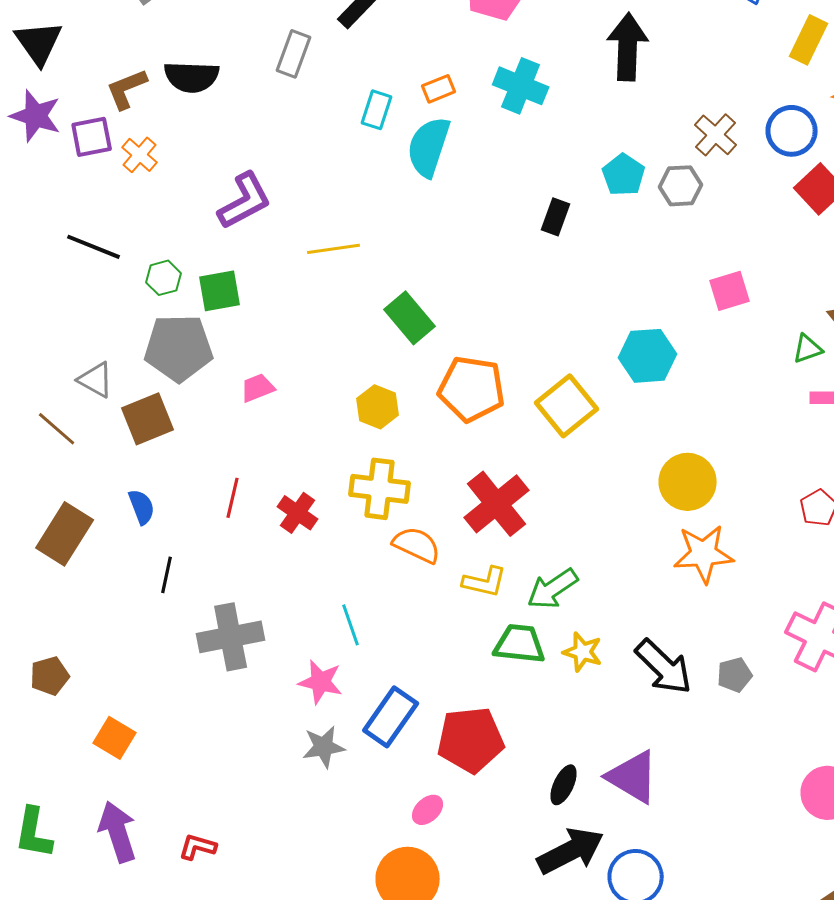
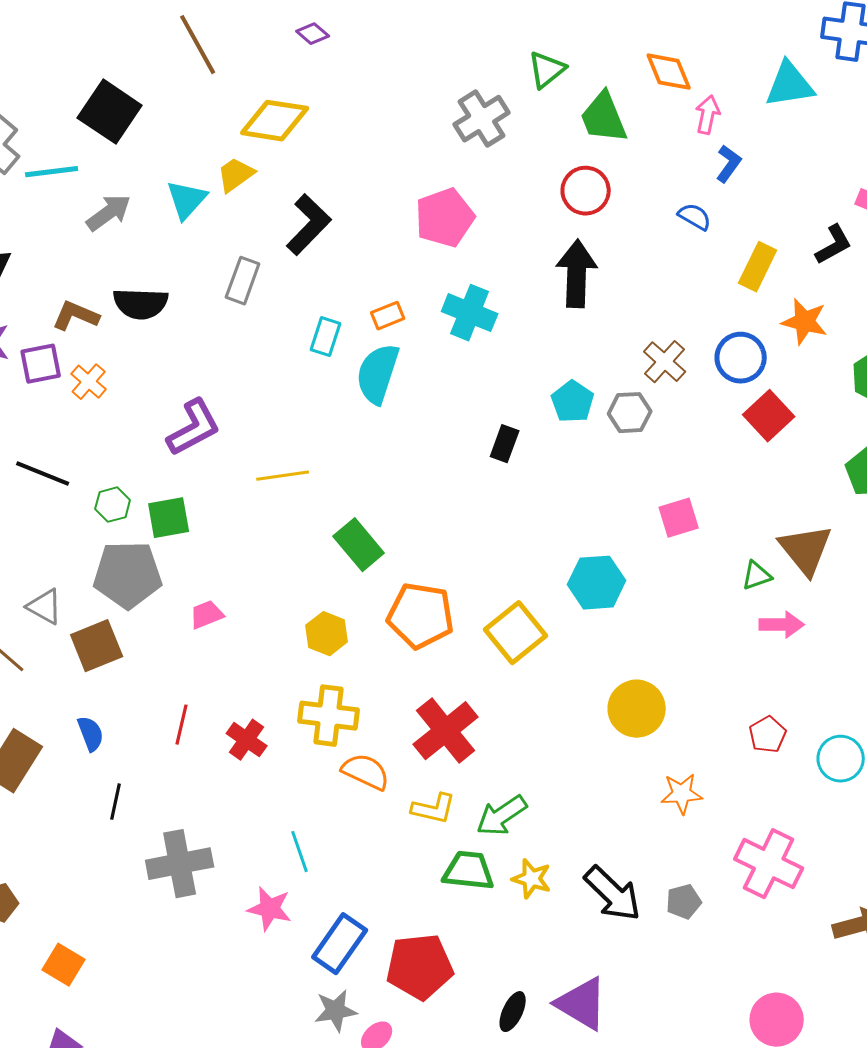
brown L-shape: (127, 89) -> (76, 316), turned 45
orange star: (704, 554) -> (682, 794), moved, size x0.7
gray star: (324, 747) -> (336, 1011), moved

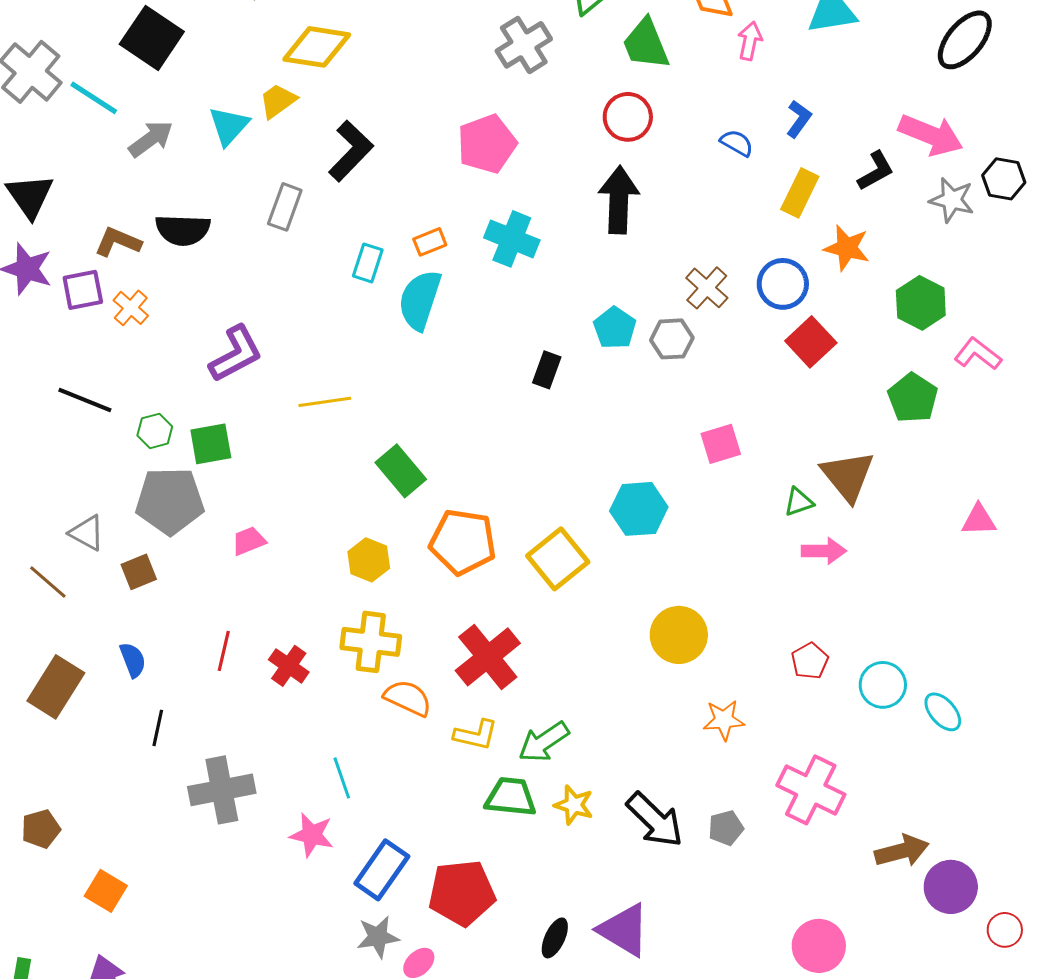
blue L-shape: (729, 164) -> (799, 119), moved
cyan line: (52, 172) -> (94, 98), turned 40
brown square: (97, 646) -> (139, 572), size x0.7

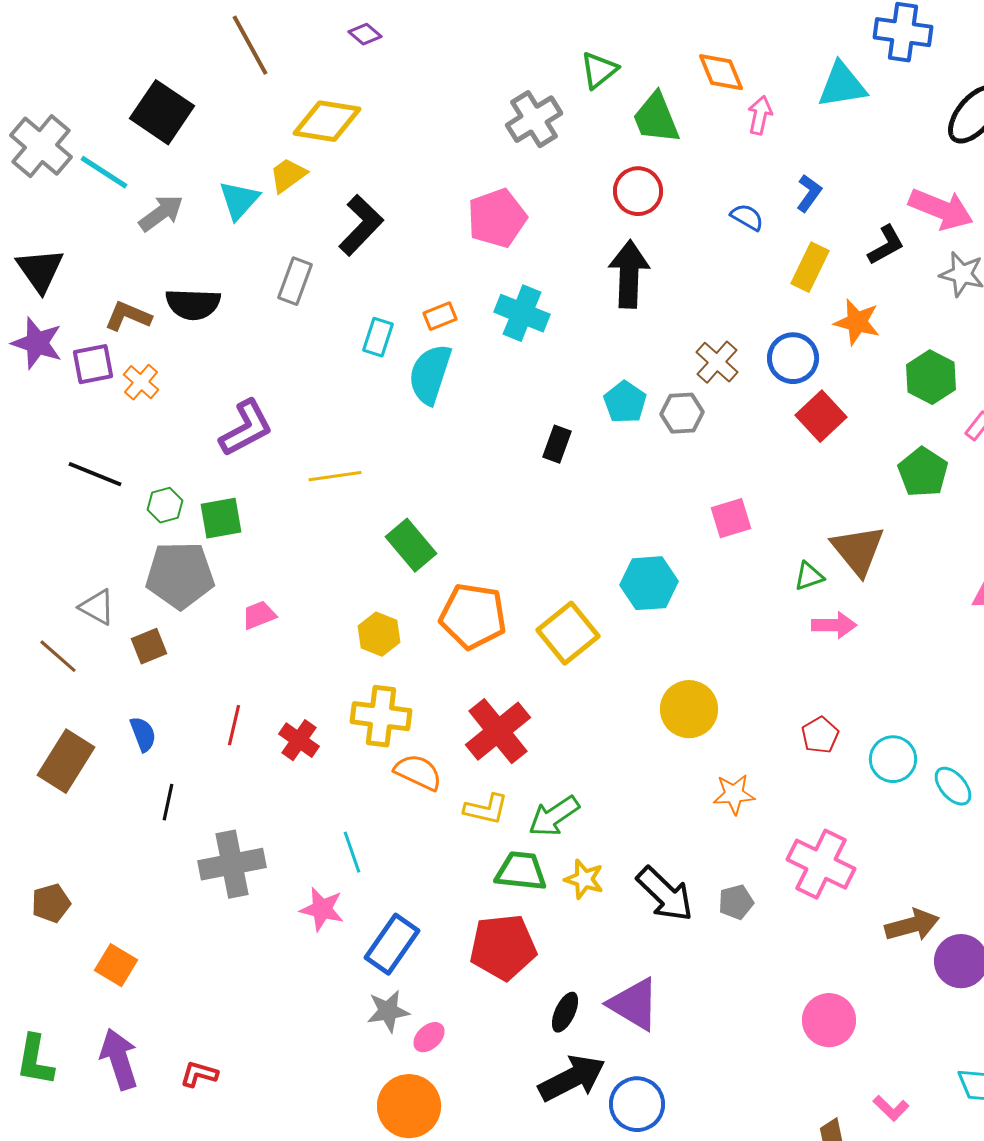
red pentagon: (462, 893) -> (503, 947), moved

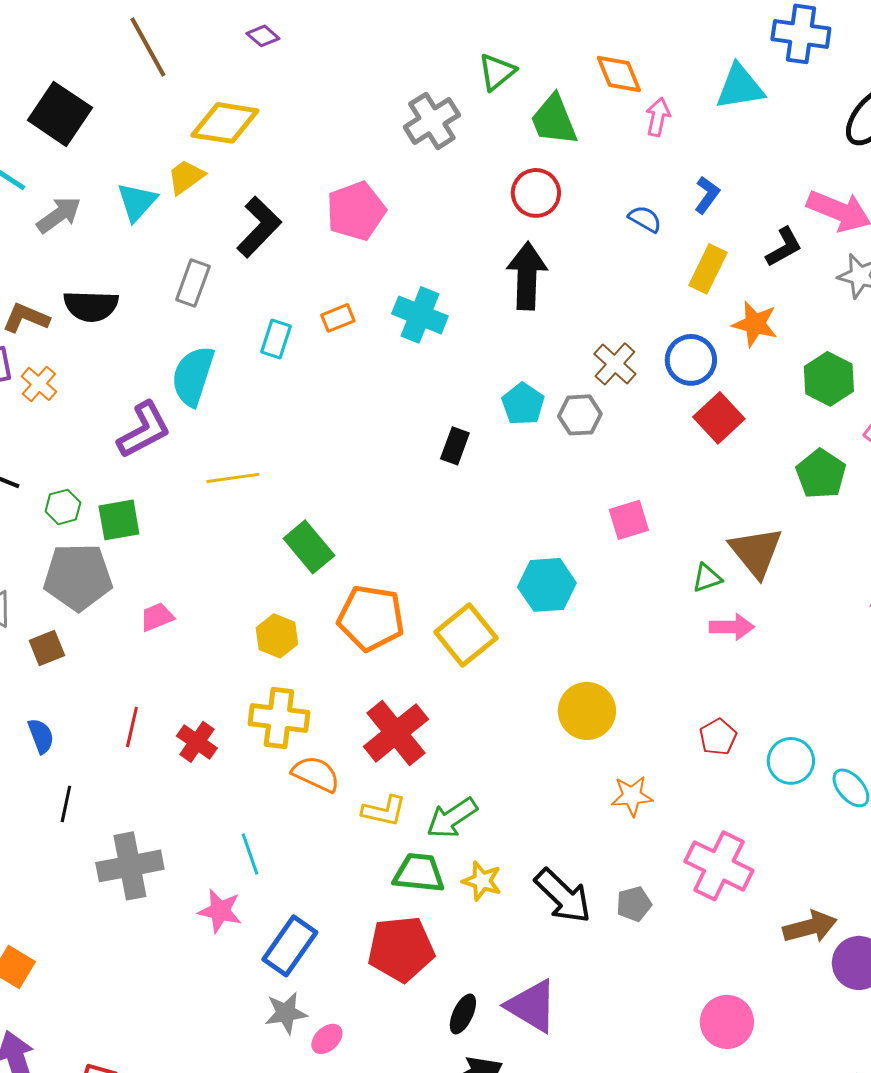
pink pentagon: (497, 218) -> (356, 211), moved
cyan semicircle: (430, 374) -> (193, 376), moved

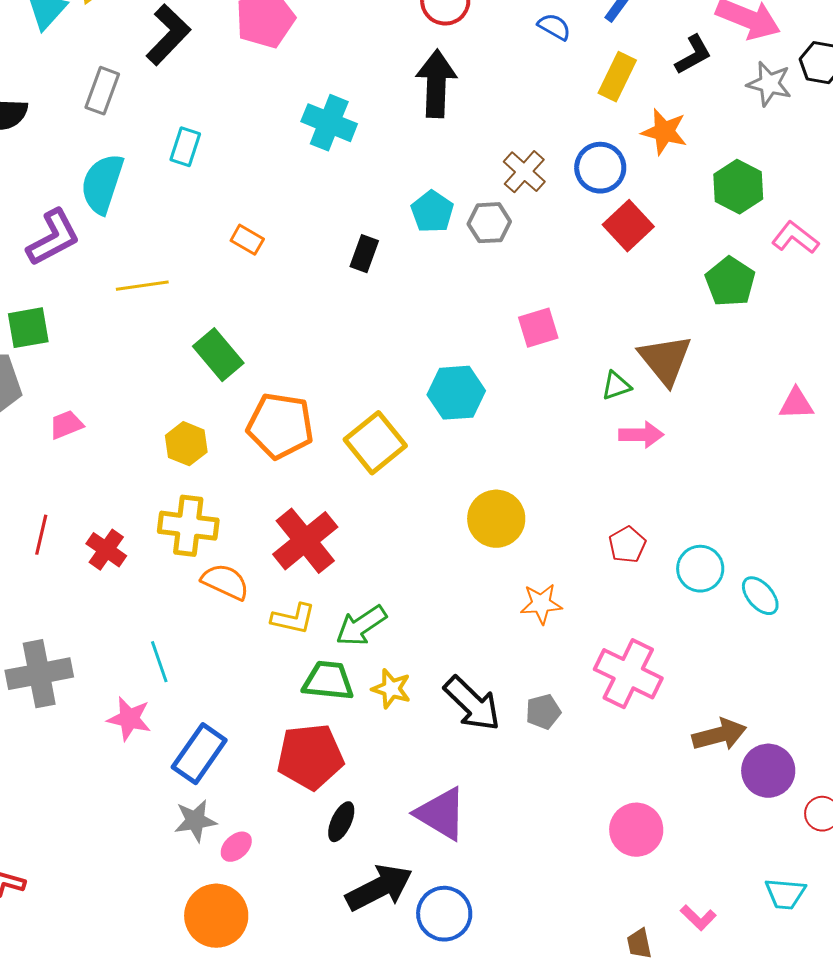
orange rectangle: (338, 318) -> (247, 240), moved, turned 52
black ellipse: (463, 1014) -> (341, 822), moved

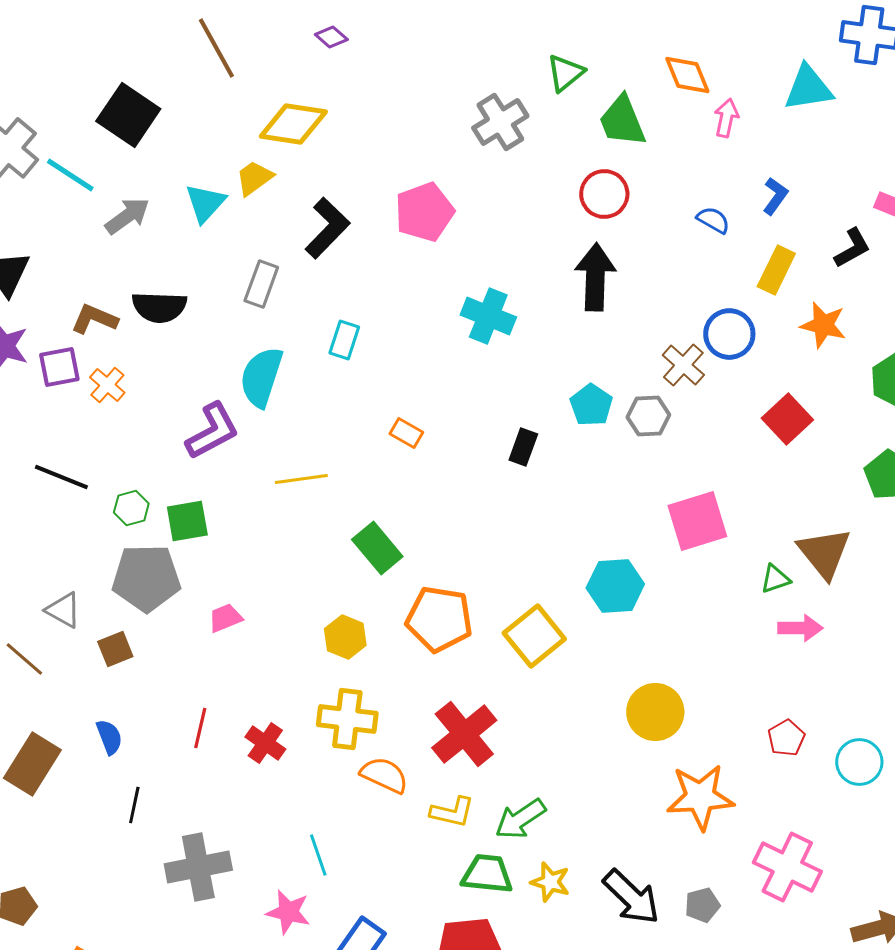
blue circle: (600, 168) -> (729, 334), moved
pink square: (538, 328) -> (697, 521), size x1.5
orange star: (541, 604) -> (700, 797), size x1.6

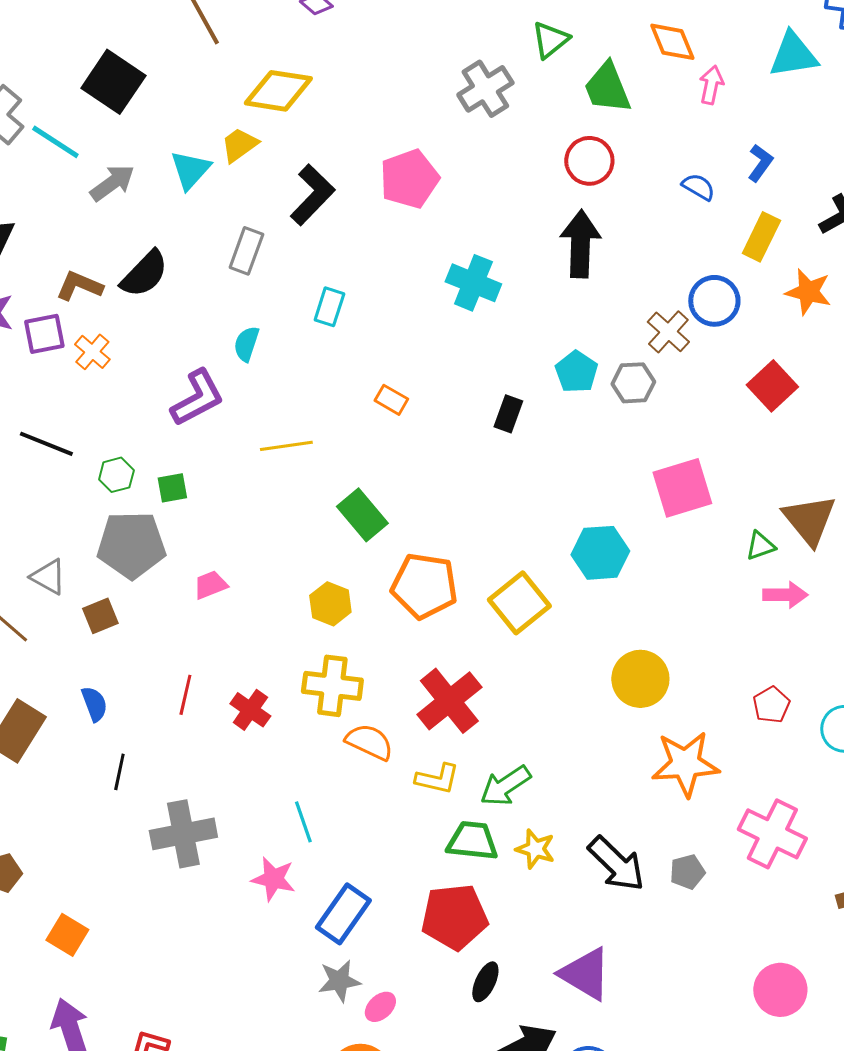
black semicircle: (159, 307) -> (144, 274), turned -48
cyan semicircle: (261, 377) -> (246, 344), size x0.6
green square: (187, 521) -> (172, 488), size x0.7

